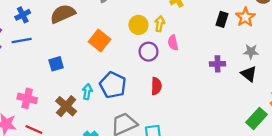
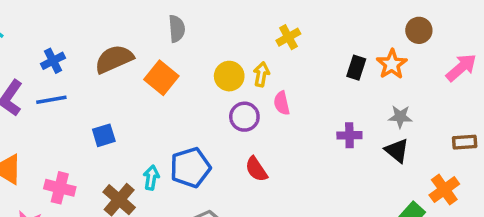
orange square: (100, 40) -> (161, 78), moved
blue pentagon: (113, 85) -> (190, 168), turned 30
red semicircle: (156, 86) -> (256, 169), turned 144

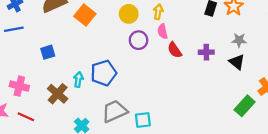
yellow arrow: (261, 74) -> (158, 12), moved
red semicircle: (256, 169) -> (175, 50), moved

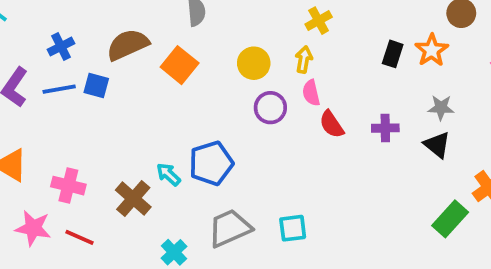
blue square: (48, 52) -> (96, 85), moved, turned 32
cyan arrow: (78, 80) -> (168, 174), turned -56
cyan square: (143, 120) -> (293, 228), moved

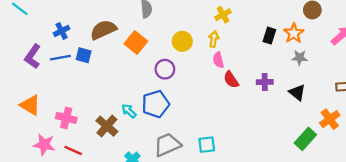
purple circle: (270, 108) -> (165, 69), moved
gray star: (441, 108) -> (300, 58), moved

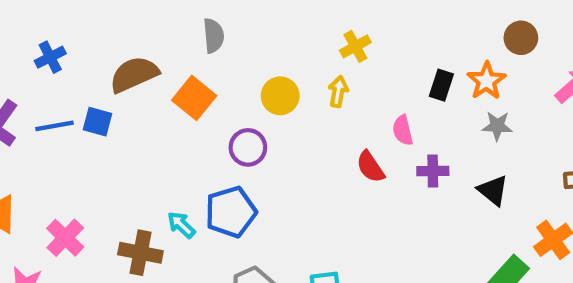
blue cross: (62, 31) -> (50, 57), moved
pink semicircle: (218, 60) -> (403, 130), moved
pink cross: (66, 118) -> (65, 238), turned 30
brown cross: (107, 126) -> (140, 253), turned -30

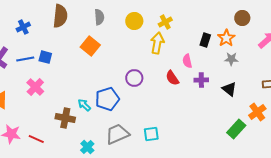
brown semicircle: (134, 74) -> (60, 16), moved, turned 120
yellow arrow: (338, 92) -> (157, 43), size x1.5
yellow circle: (280, 96) -> (134, 21), moved
purple circle: (248, 147) -> (134, 78), moved
pink cross: (65, 238) -> (35, 87), moved

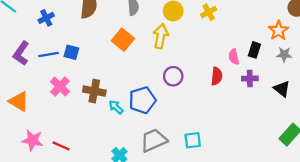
black rectangle: (205, 40) -> (254, 50), moved
yellow arrow: (157, 43) -> (161, 36), moved
red semicircle: (172, 78) -> (217, 76), turned -140
brown cross: (65, 118) -> (94, 91), moved

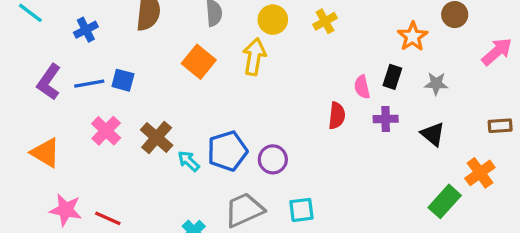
orange star: (278, 30) -> (413, 36), moved
purple circle: (173, 76) -> (273, 159), moved
brown cross: (94, 91) -> (157, 137), turned 30

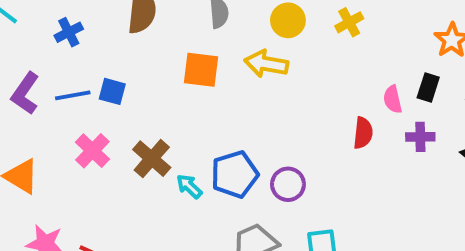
yellow arrow: (254, 57) -> (266, 64), turned -90
orange square: (199, 62) -> (201, 70), turned -32

